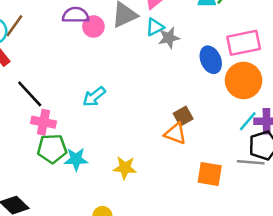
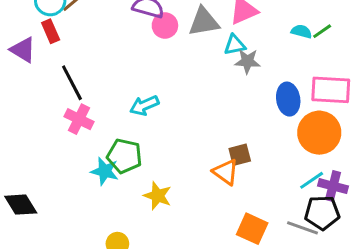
green pentagon: (52, 149) -> (124, 156), moved

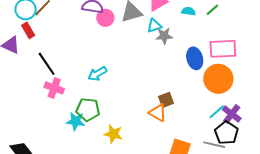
cyan semicircle: (301, 31) -> (189, 11), moved
purple cross: (333, 186) -> (232, 114), turned 30
black pentagon: (322, 213) -> (226, 133), turned -30

